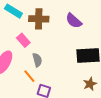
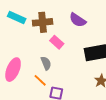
pink rectangle: (23, 40) -> (57, 42), moved

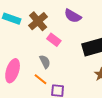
brown cross: (43, 22) -> (38, 21), turned -30

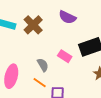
pink rectangle: (54, 40) -> (65, 56), moved

